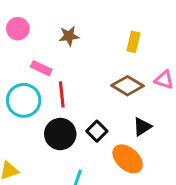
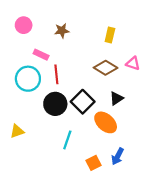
black square: (97, 131) -> (83, 102), size x1.5

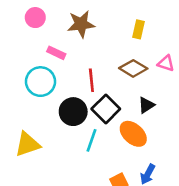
brown star: (62, 31) -> (81, 24), size x1.5
red line: (56, 74) -> (91, 80), moved
yellow triangle: (17, 131) -> (27, 144), size x1.5
cyan line: (67, 140) -> (91, 140), moved

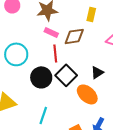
pink rectangle: (56, 53) -> (51, 32), moved
brown diamond: (133, 68) -> (74, 36), moved, turned -40
cyan line: (91, 140) -> (43, 115), moved

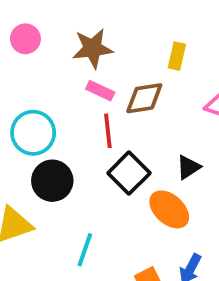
black circle: (41, 77) -> (52, 181), moved

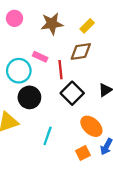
yellow rectangle: (177, 56) -> (87, 26), moved, turned 32
pink rectangle: (100, 91) -> (40, 57), moved
orange ellipse: (169, 209) -> (91, 126), moved

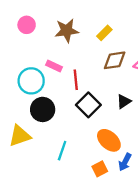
brown diamond: (81, 51) -> (115, 60), moved

